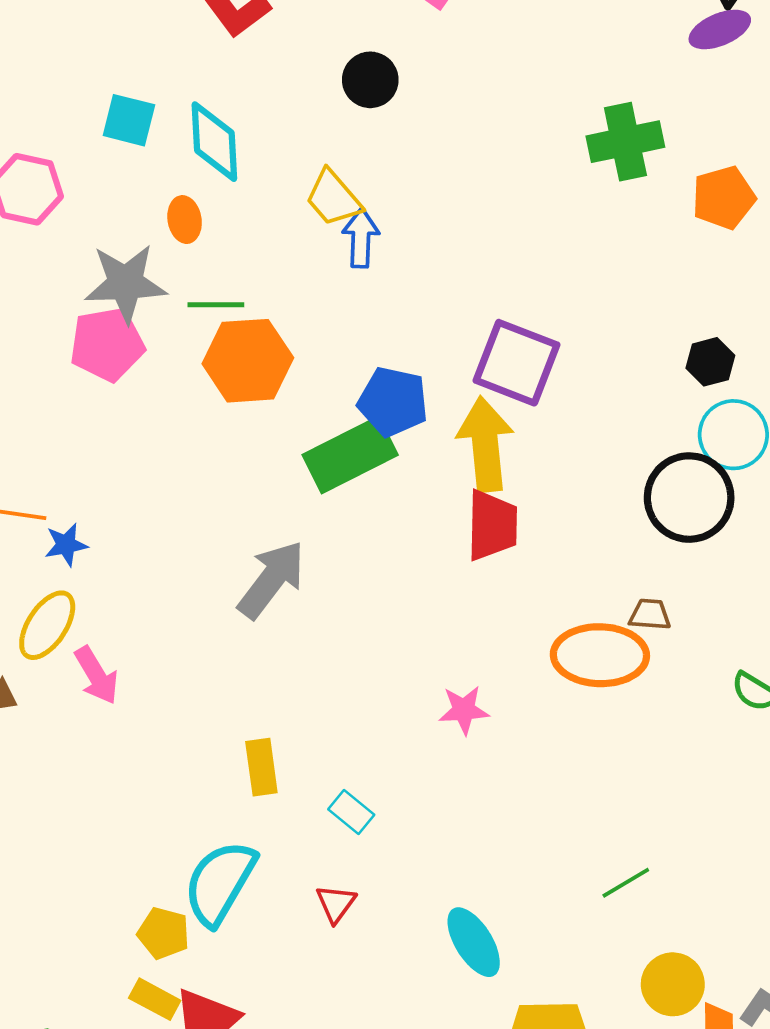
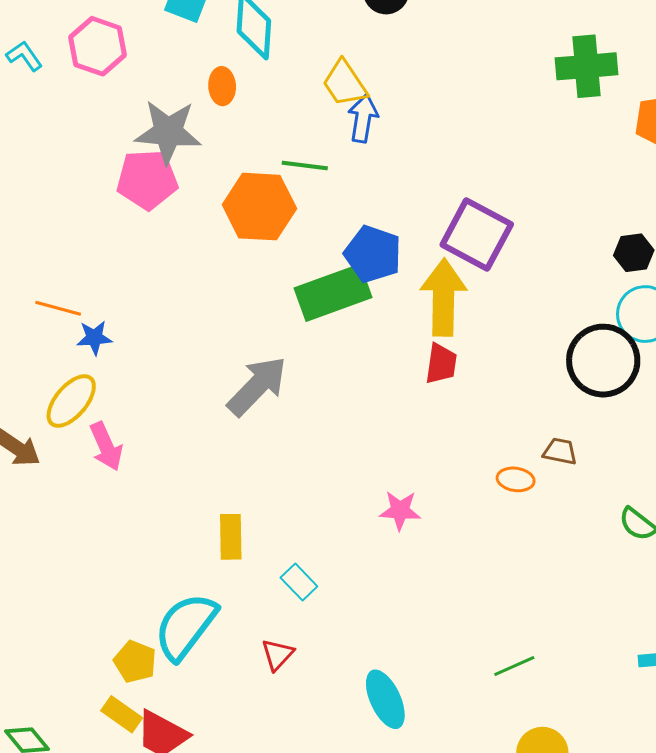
green line: (216, 305) -> (305, 166), moved
red trapezoid: (492, 525) -> (441, 364), size x0.7
orange ellipse: (600, 655) -> (516, 479), size x0.5

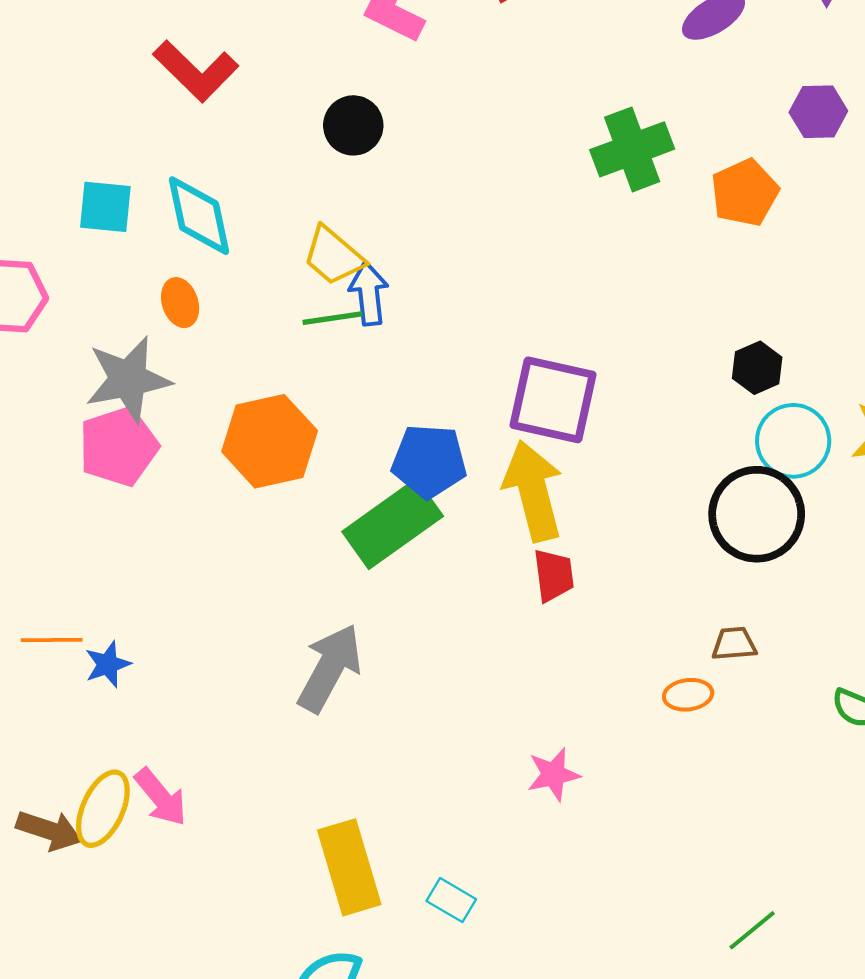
green line: (305, 166) -> (332, 318), moved
yellow ellipse: (71, 401) -> (103, 809), moved
yellow rectangle: (231, 537) -> (349, 867), size x1.5

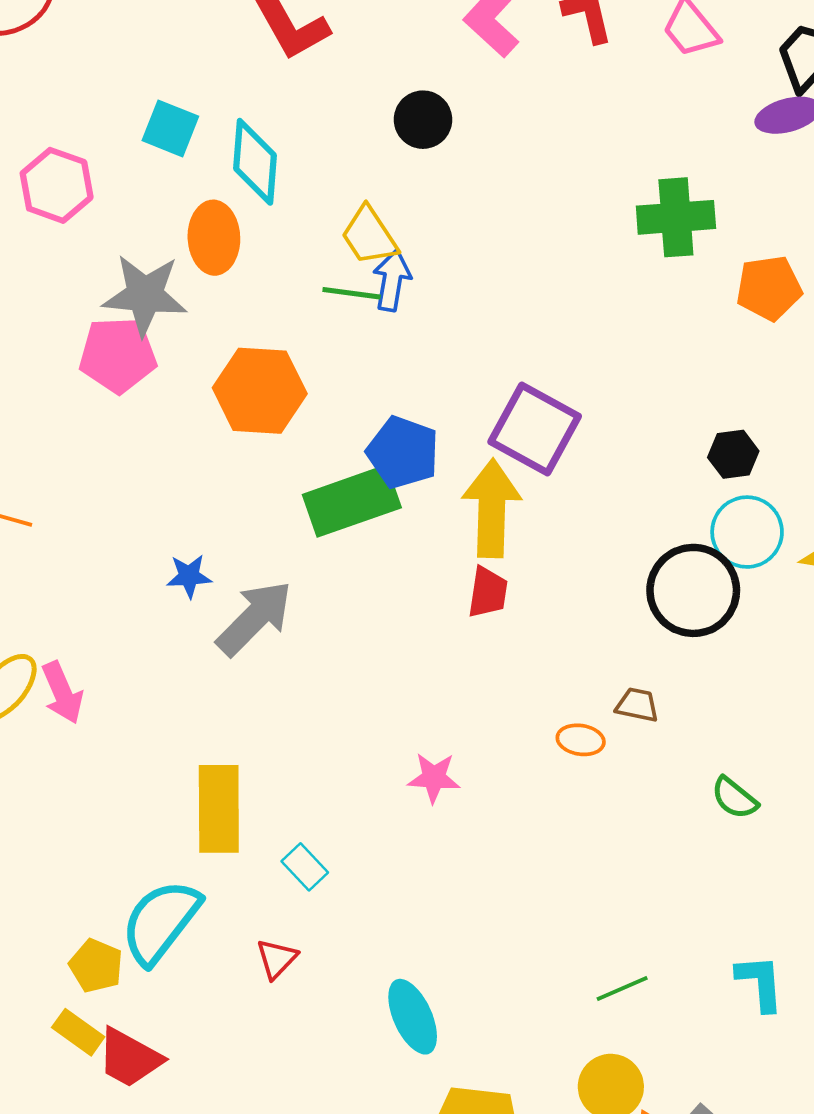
orange ellipse: (180, 303) -> (214, 238), size x1.5
blue star: (108, 664) -> (189, 576), moved
green line: (752, 930) -> (622, 988), moved

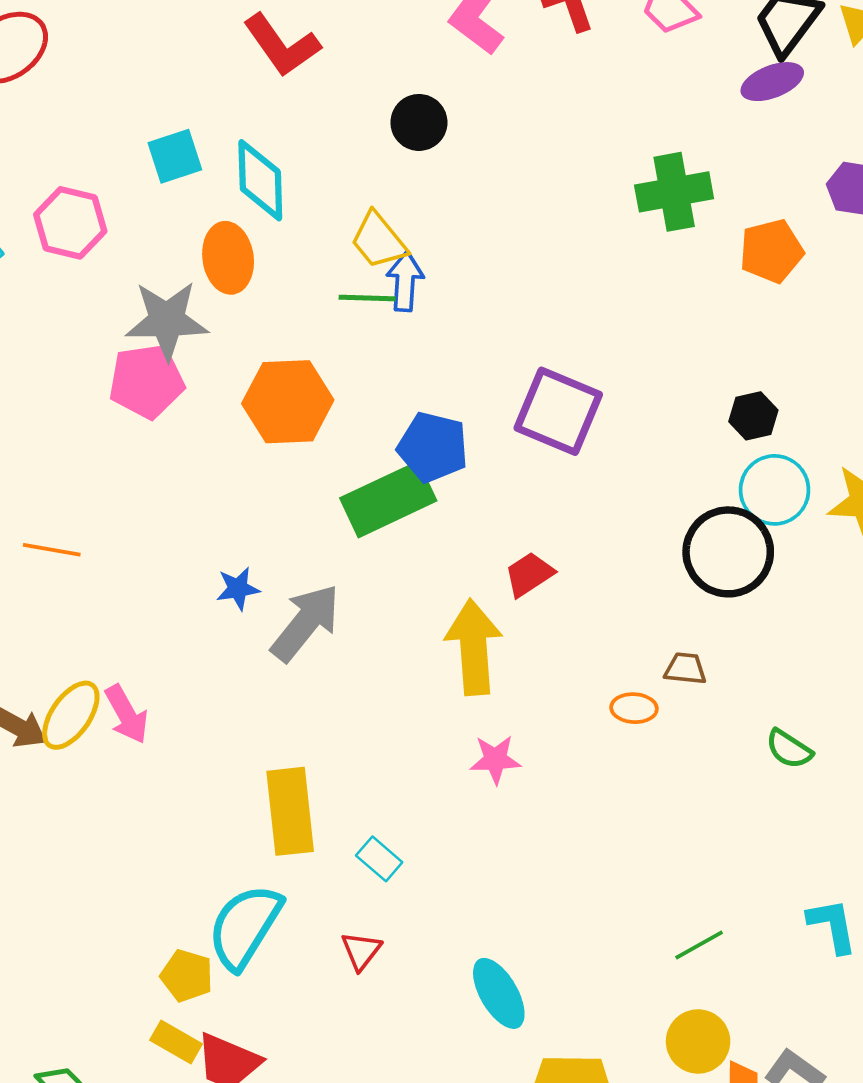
cyan square: (170, 128) -> (175, 156), turned -34
yellow arrow: (492, 508) -> (474, 647), moved
red trapezoid: (488, 592) -> (529, 574), turned -126

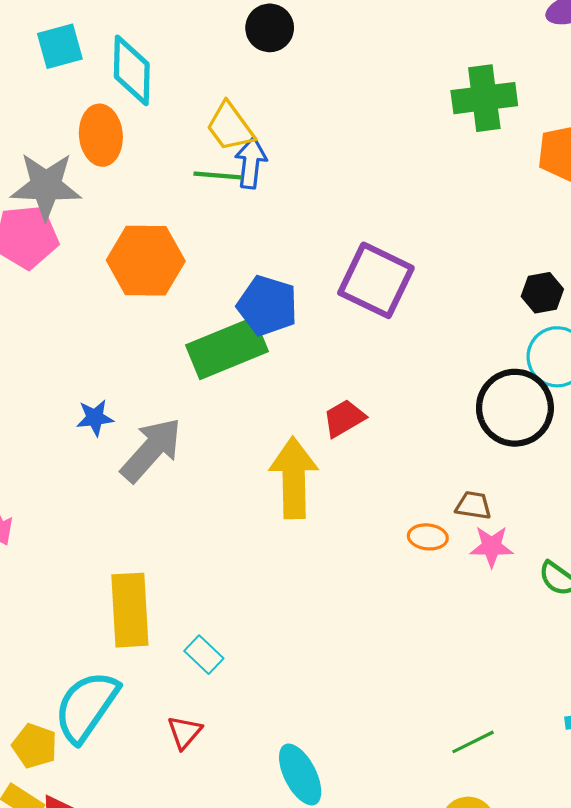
pink star: (495, 759) -> (492, 546), moved

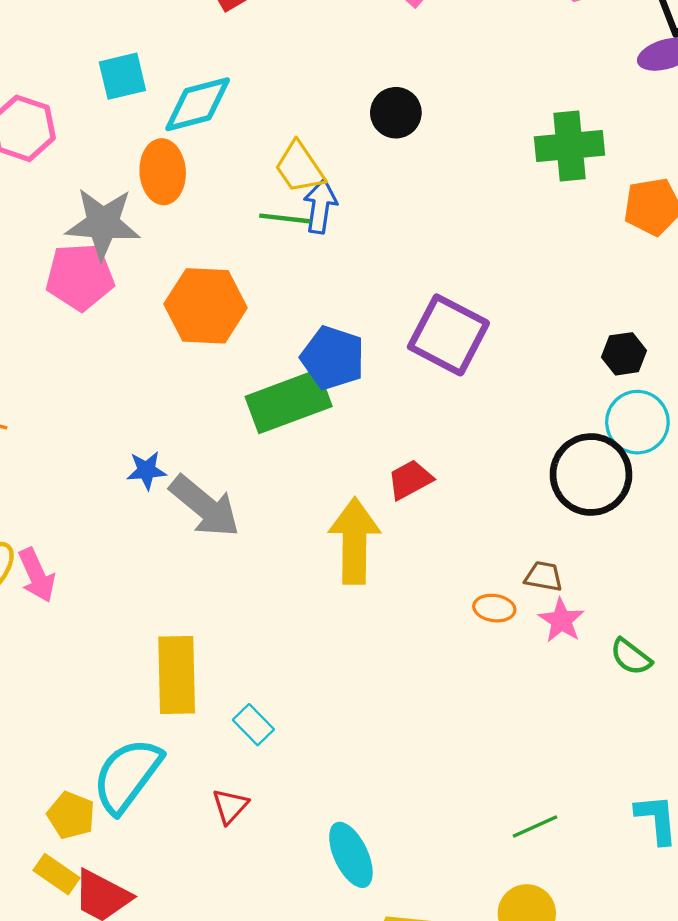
black circle: (270, 28) -> (396, 113), moved
cyan diamond: (132, 70) -> (198, 104), turned 72
gray arrow: (151, 450) -> (205, 506), turned 86
pink star: (492, 546) -> (561, 620), turned 30

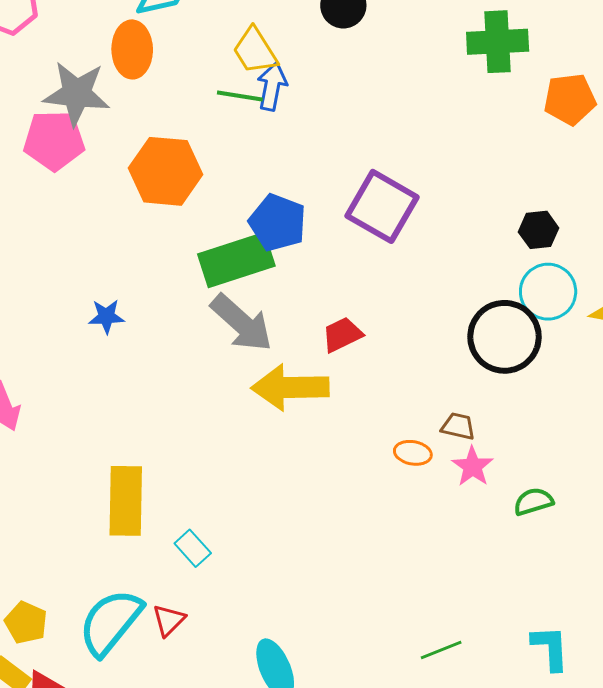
gray arrow: (205, 506) -> (242, 323), moved
yellow arrow: (355, 541) -> (290, 387), turned -94
green semicircle: (631, 657) -> (533, 502), turned 123
cyan semicircle: (127, 775) -> (110, 622), moved

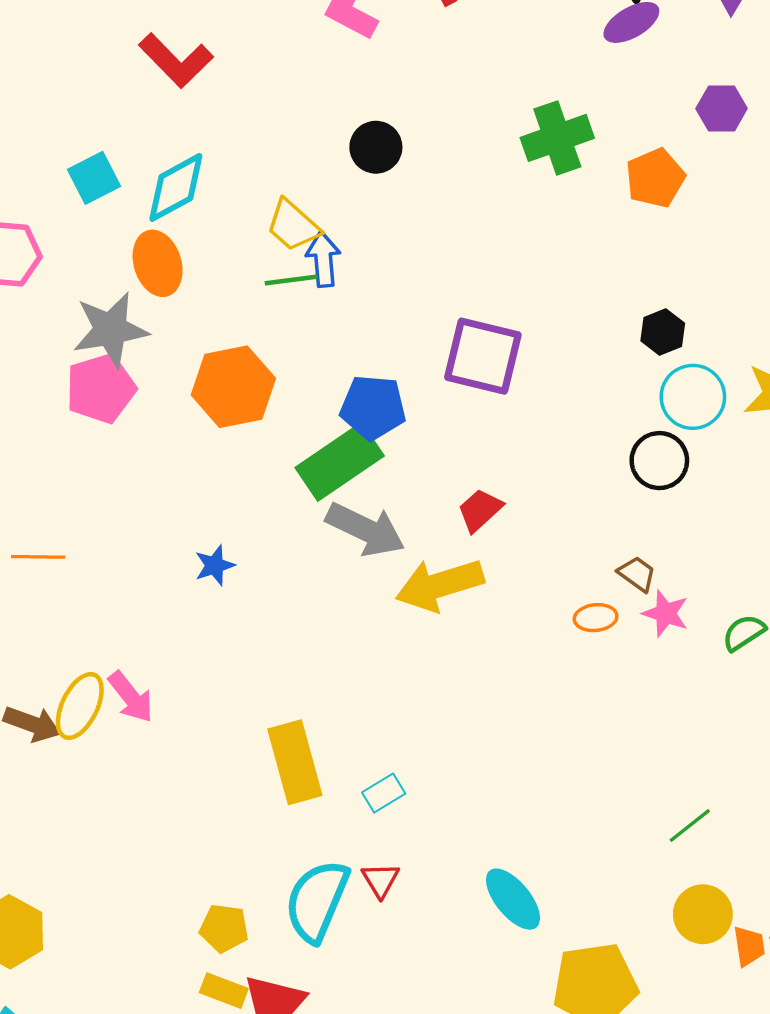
black circle: (504, 337) -> (659, 461), size x0.7
brown trapezoid: (458, 426) -> (637, 574), turned 39
cyan rectangle: (193, 548) -> (384, 793), turned -63

